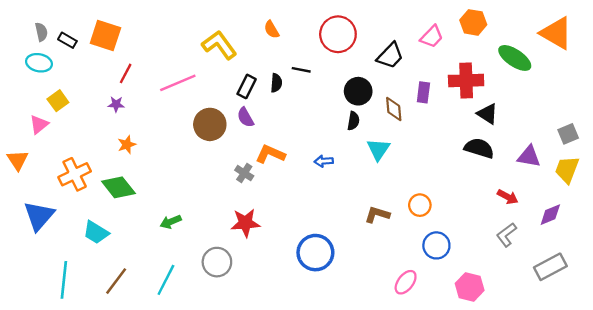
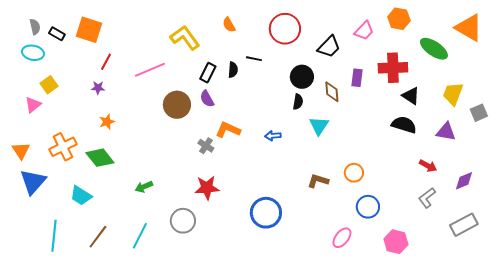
orange triangle: (18, 160) -> (21, 151), moved
yellow trapezoid: (567, 170) -> (453, 94), moved

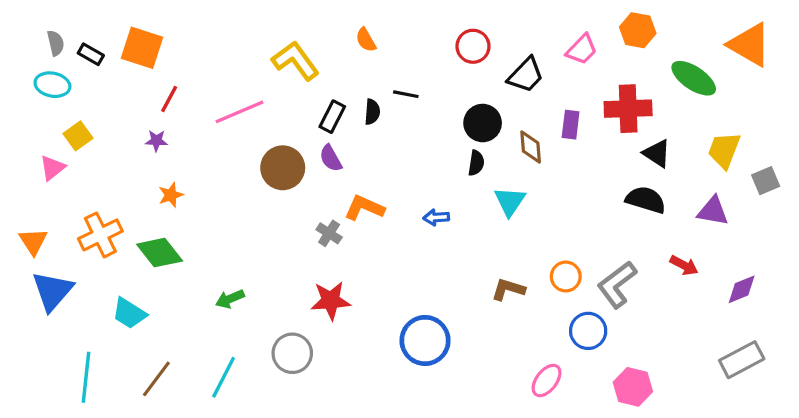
red circle: (285, 29) -> (473, 46), moved, size x0.7
gray L-shape: (427, 198) -> (617, 285), moved, size x1.4

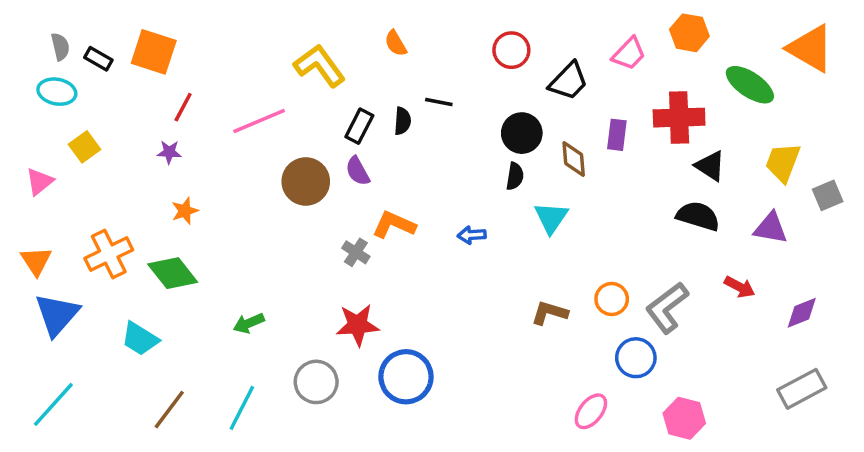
pink triangle: (52, 168) -> (40, 181), moved
blue circle: (425, 340) -> (406, 377), moved
cyan line: (86, 377) -> (53, 404), moved, turned 36

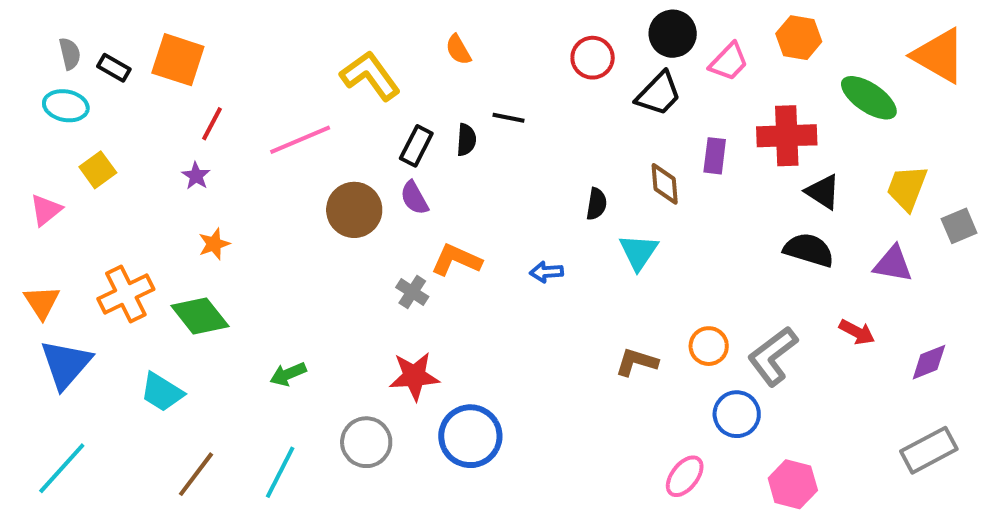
black circle: (522, 133) -> (673, 34), moved
purple star: (169, 152) -> (196, 176), turned 30

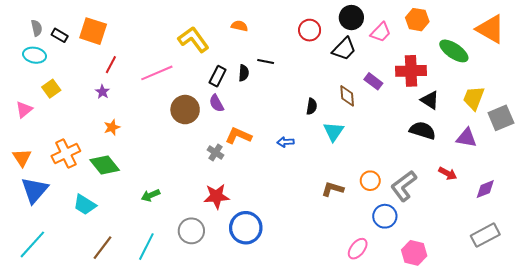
orange semicircle: (458, 50) -> (239, 26), turned 133
purple rectangle: (715, 156) -> (373, 81), turned -60
gray square: (959, 226) -> (501, 118), size x1.4

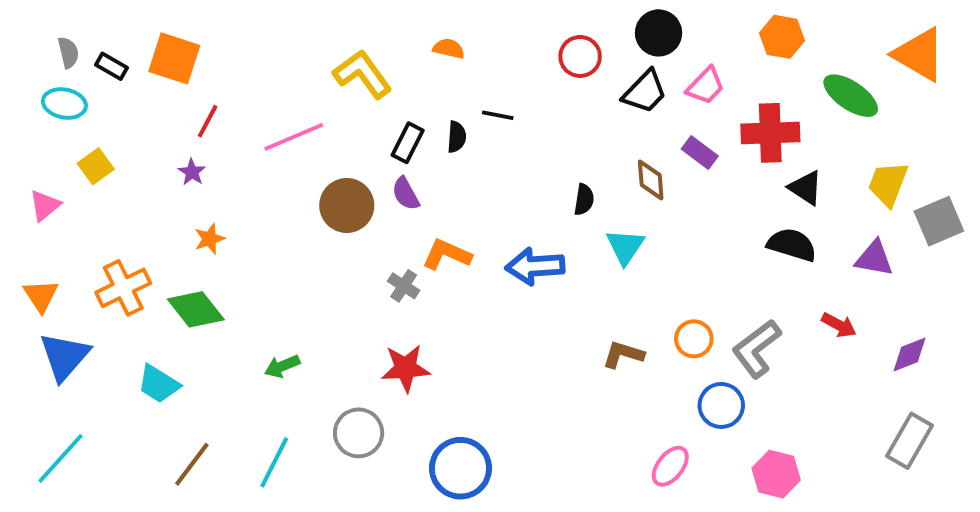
pink trapezoid: (381, 32) -> (706, 86), moved
blue arrow: (286, 142) -> (535, 266), size x1.8
blue circle: (246, 228) -> (460, 468), moved
gray rectangle: (485, 235) -> (909, 441), turned -32

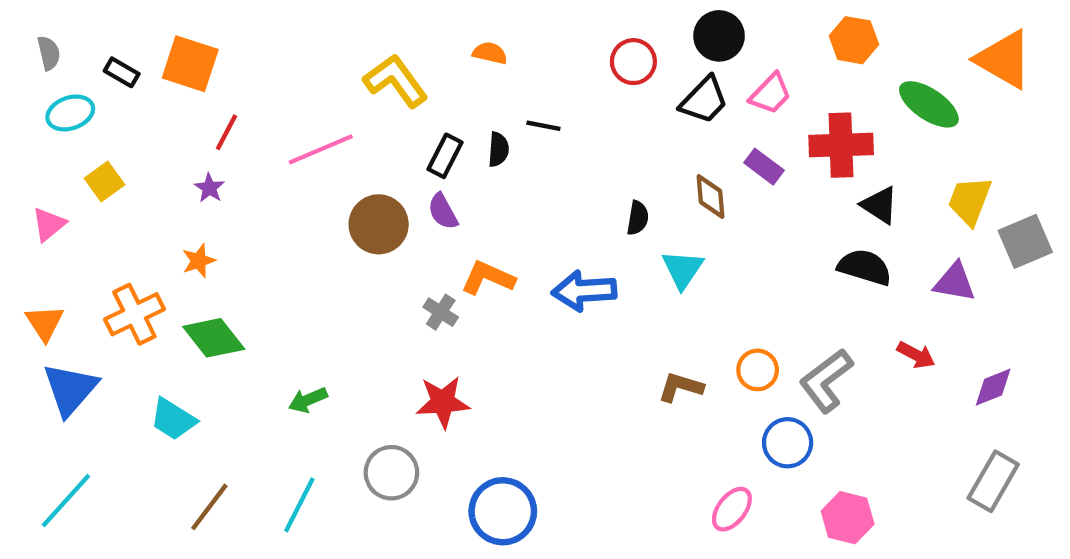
gray semicircle: (68, 53) -> (49, 53), moved
cyan ellipse: (64, 104) -> (70, 113), turned -30
orange star: (210, 239) -> (199, 261), moved

